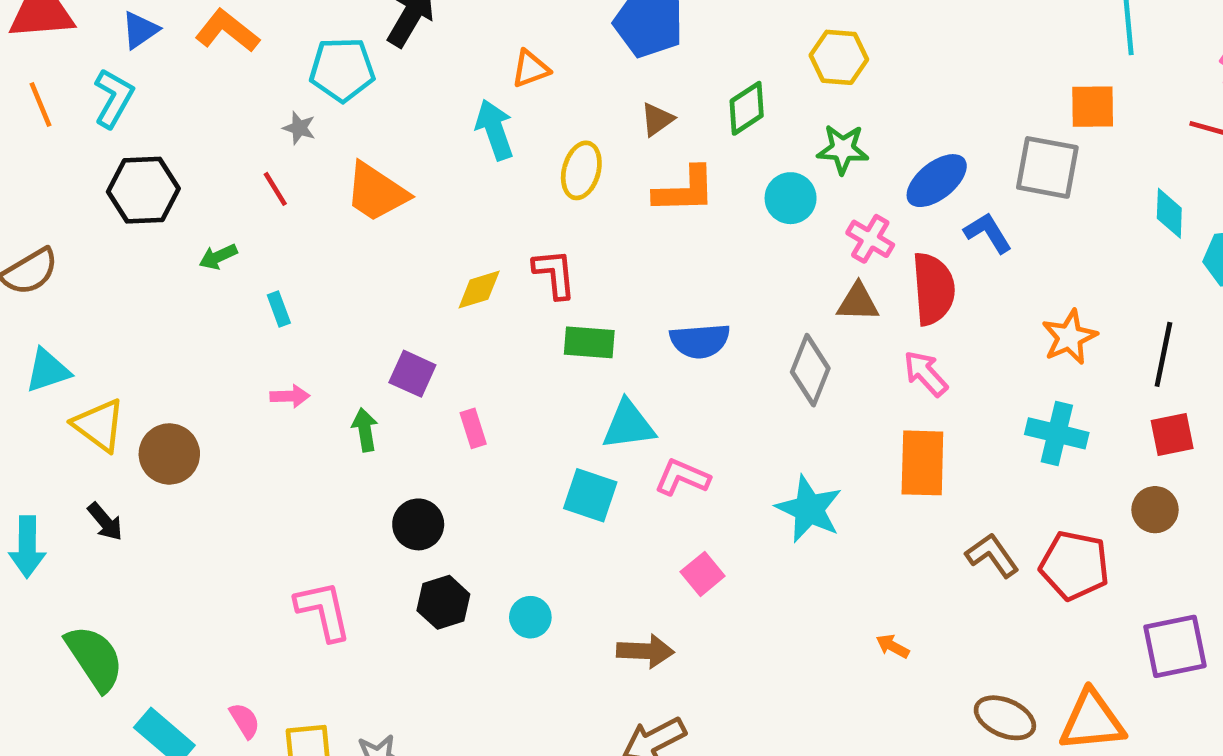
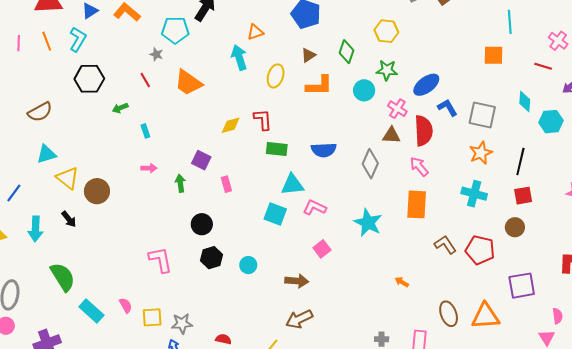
green diamond: (747, 108) -> (347, 52), turned -40
gray square: (1047, 167) -> (482, 115), moved
brown ellipse: (1005, 718) -> (449, 314), turned 45

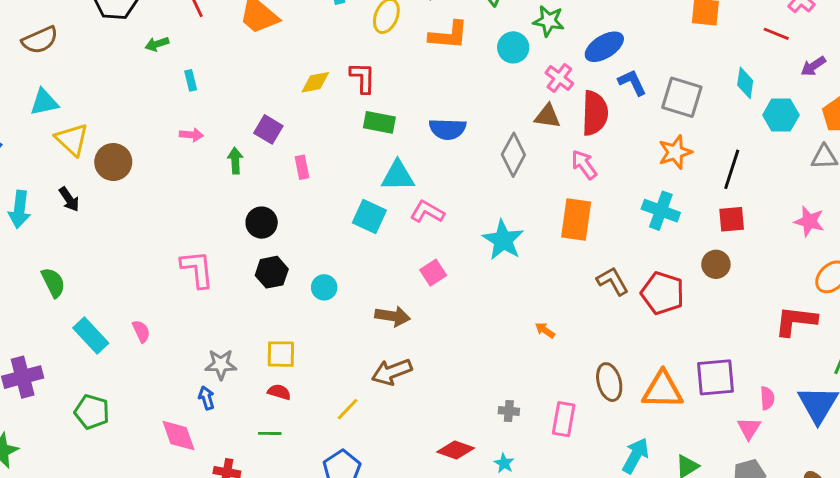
green semicircle: (63, 277) -> (53, 282), size x0.7
purple square: (522, 286) -> (715, 377), moved
yellow square: (152, 317) -> (281, 354), moved

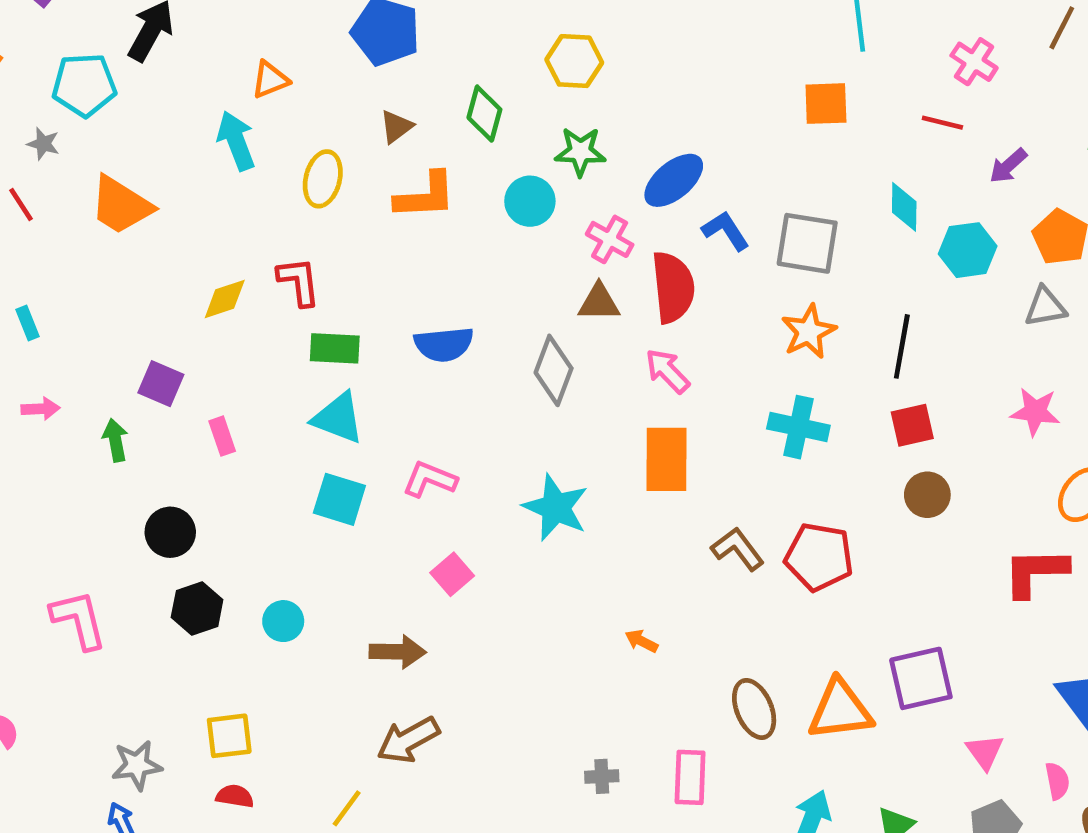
cyan triangle: (398, 176) -> (338, 418), moved, turned 30
brown circle: (716, 264) -> (927, 495), moved
pink semicircle: (767, 398) -> (1057, 781), moved

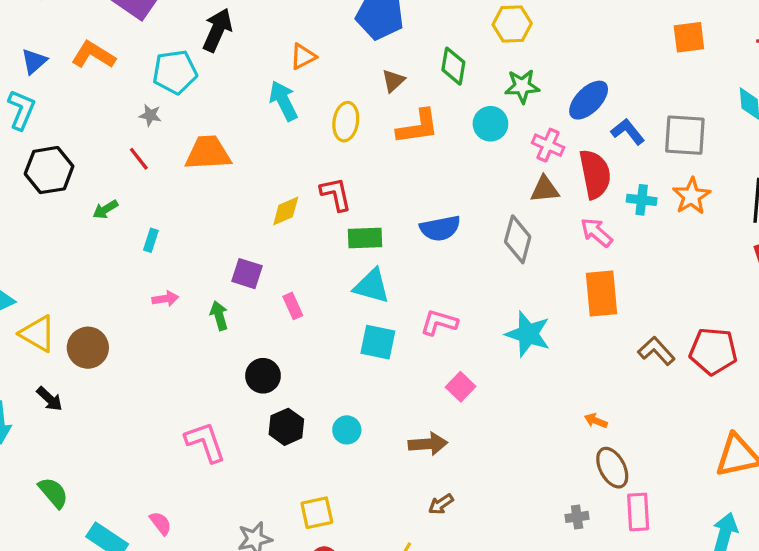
orange trapezoid: (121, 205) -> (208, 153), turned 150
cyan rectangle: (28, 323) -> (151, 240), turned 45
cyan cross: (798, 427) -> (642, 200), moved, size x0.7
brown ellipse: (754, 709) -> (612, 468), moved
brown arrow: (408, 740) -> (441, 504), size x0.6

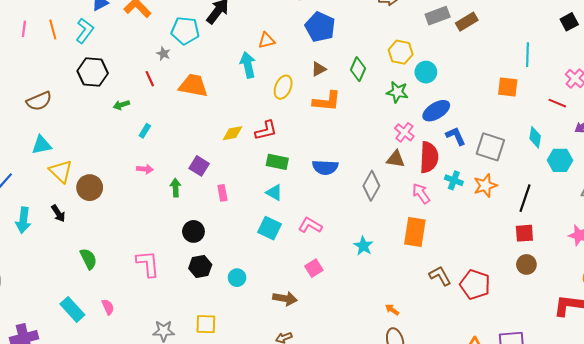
cyan circle: (490, 124) -> (426, 72), moved
red L-shape: (336, 194) -> (266, 130), turned 75
cyan triangle: (372, 286) -> (274, 193), size x0.7
cyan star: (528, 334) -> (363, 246), size x0.7
green semicircle: (53, 493) -> (88, 259), moved

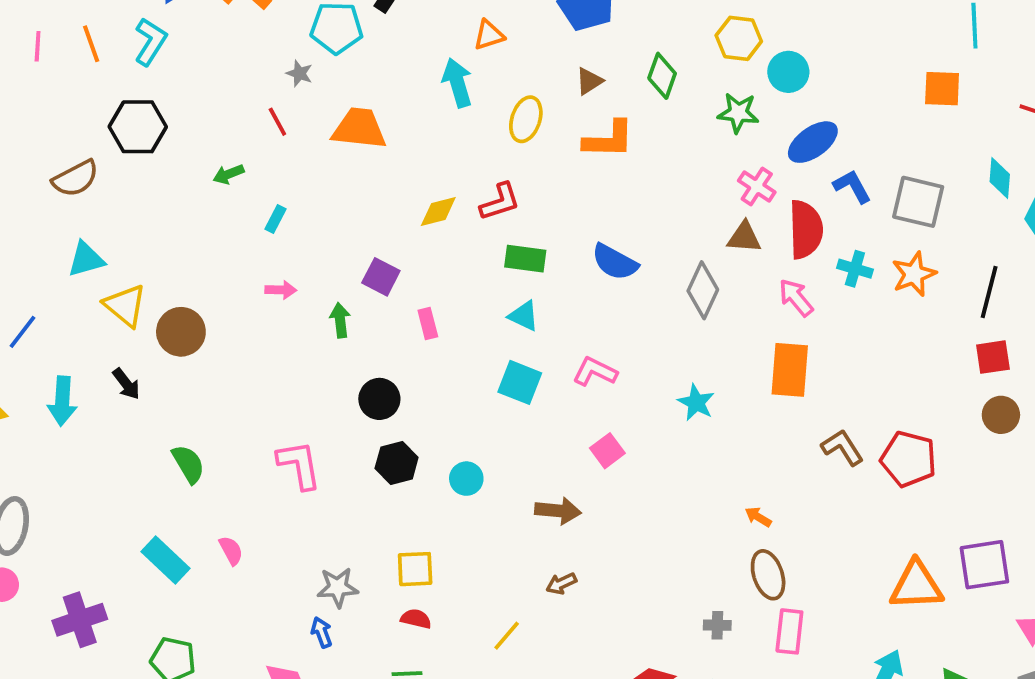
black hexagon: (93, 72) -> (138, 127), moved
blue semicircle: (325, 167) -> (615, 262), turned 30

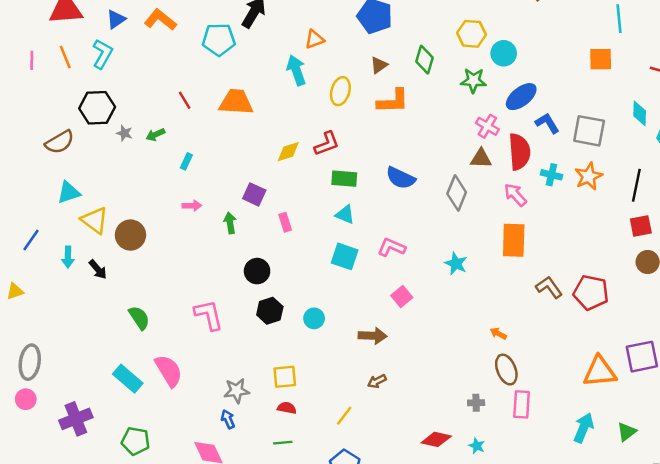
gray star: (299, 73) -> (124, 133), moved
cyan arrow: (62, 401) -> (68, 257), moved, size x0.7
pink semicircle: (231, 551) -> (169, 371), size x1.8

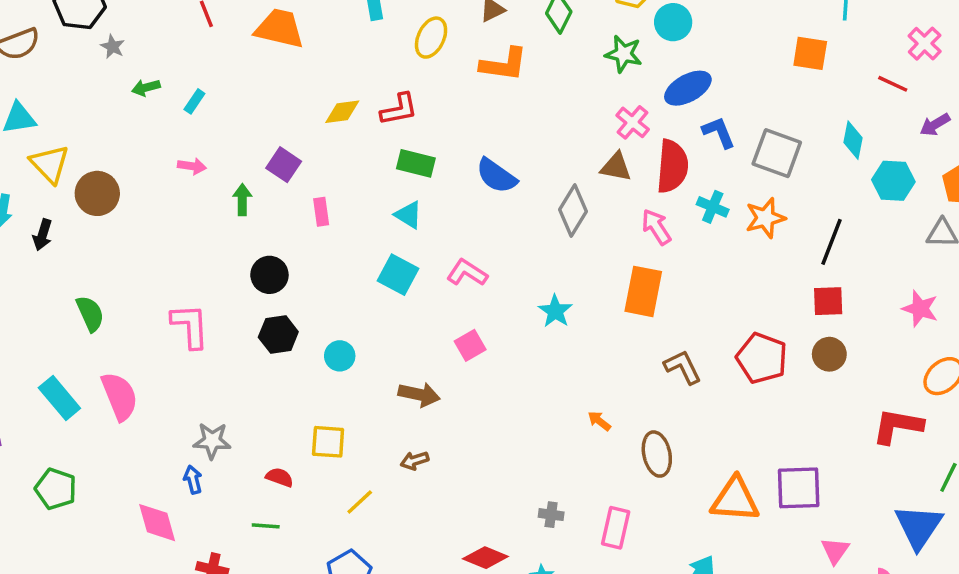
green arrow: (155, 135) -> (146, 88), moved
black arrow: (98, 269) -> (42, 235), turned 48
red pentagon: (591, 293) -> (762, 358), moved
brown ellipse: (506, 370) -> (657, 454), moved
yellow square: (285, 377) -> (328, 442), moved

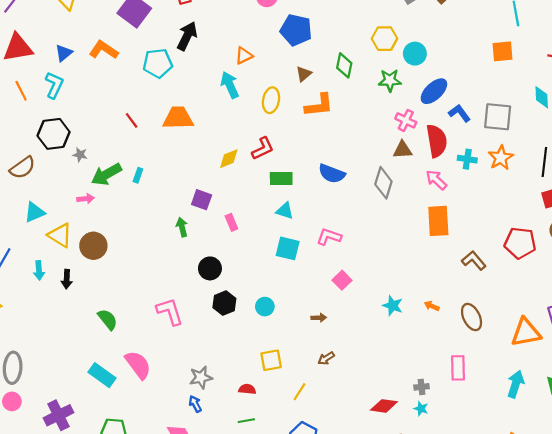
green arrow: (146, 88) -> (106, 174), size x1.8
pink arrow: (192, 166) -> (86, 199), moved
cyan star: (555, 311) -> (393, 306), moved
brown arrow: (419, 395) -> (319, 318), size x0.6
gray cross: (551, 515) -> (422, 387), moved

